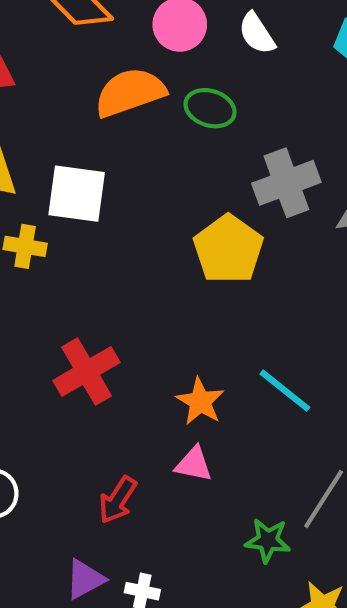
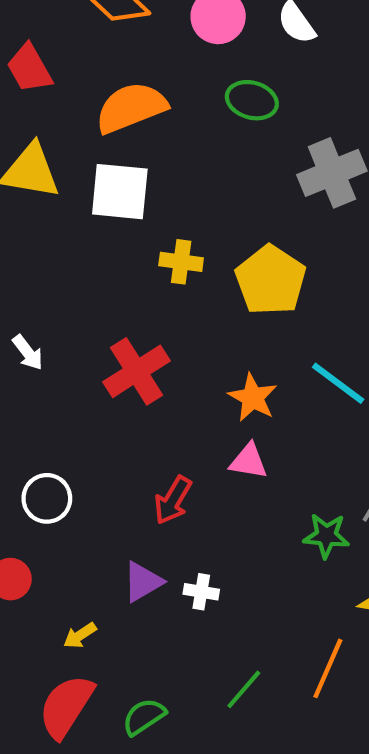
orange semicircle: (130, 92) -> (131, 108), moved
yellow cross: (25, 246) -> (181, 262), moved
yellow pentagon: (228, 249) -> (271, 280), moved

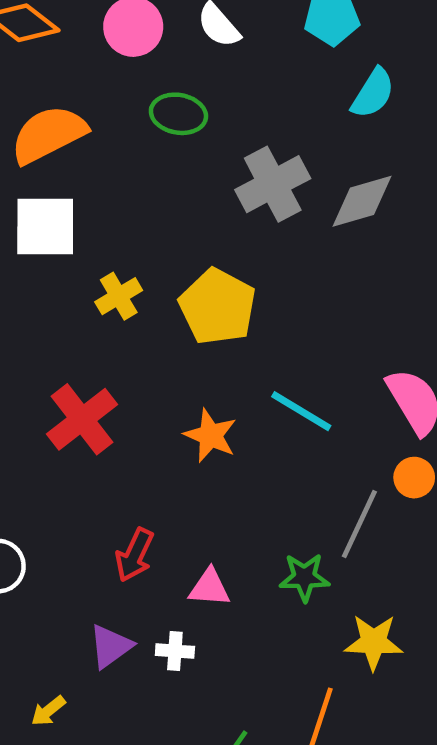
yellow cross: (181, 262) -> (119, 296), turned -33
pink triangle: (249, 461) -> (210, 588), moved

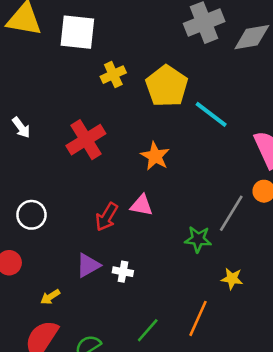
cyan line: (301, 411) -> (211, 114), moved
pink triangle: (210, 588) -> (142, 205), moved
yellow star: (374, 642) -> (232, 279), size x0.7

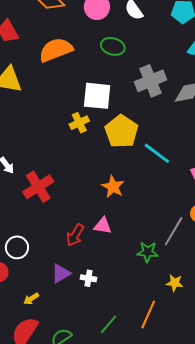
white square: (77, 32) -> (97, 96), moved
red cross: (86, 140) -> (38, 187), moved
white circle: (31, 215) -> (17, 247), moved

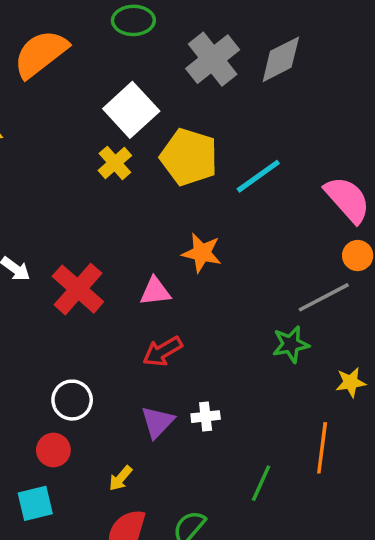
white square: (97, 96) -> (131, 110), turned -32
cyan line: (157, 153) -> (258, 176), turned -56
pink triangle: (103, 226) -> (155, 291), moved
gray line: (174, 231) -> (324, 297), turned 48
red arrow: (75, 235) -> (163, 351), turned 45

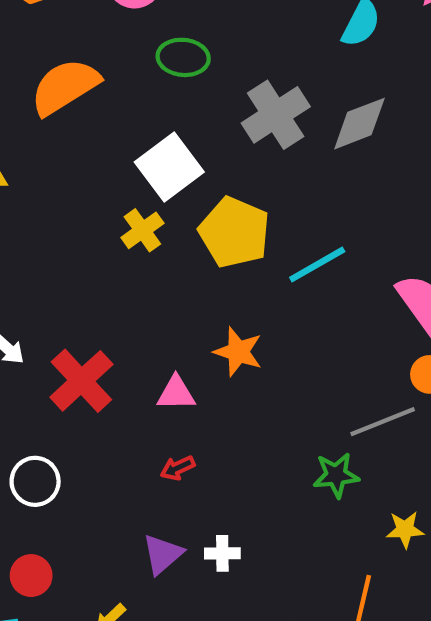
red arrow: (163, 351) -> (178, 468), size x0.7
white circle: (72, 400) -> (35, 481), moved

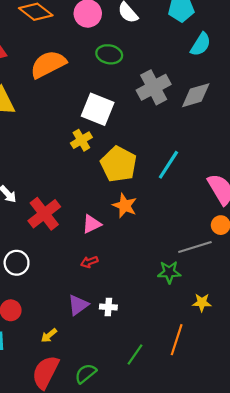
white square: (169, 167) -> (98, 109), turned -36
yellow pentagon: (234, 232) -> (119, 164), moved
cyan line: (317, 265) -> (168, 165), turned -32
pink triangle: (176, 393) -> (92, 224), turned -30

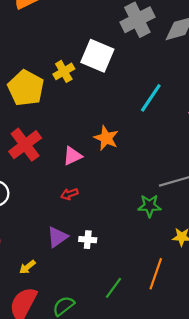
white square: (98, 109) -> (97, 56), moved
yellow pentagon: (119, 164) -> (26, 88), moved

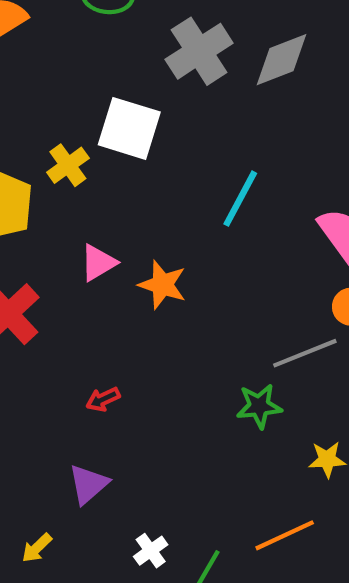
pink triangle: (72, 156) -> (98, 263), moved
white cross: (88, 240) -> (151, 551), moved, turned -35
orange line: (156, 274) -> (285, 535), turned 52

